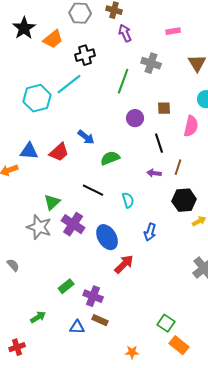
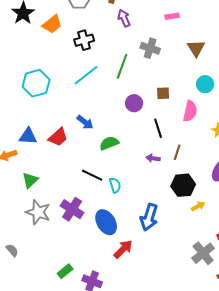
cyan line: (69, 84) -> (86, 75), moved
cyan semicircle: (128, 200) -> (115, 185), moved
green triangle: (52, 202) -> (30, 180), moved
blue arrow: (150, 232) -> (149, 217), size x1.5

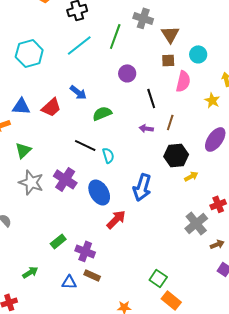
brown triangle: (196, 48) -> (170, 34), moved
brown square: (163, 93) -> (168, 60), moved

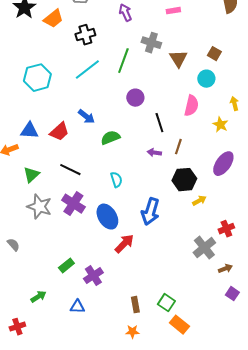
brown square: (168, 60) -> (214, 54), moved, turned 32
black line: (85, 145) -> (70, 170), moved
purple cross: (85, 251) -> (93, 276), turned 36
brown rectangle: (92, 275) -> (135, 305), moved, turned 56

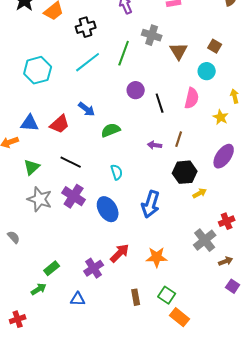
black line: (159, 123) -> (160, 103), moved
red arrow: (124, 244) -> (120, 253), moved
green rectangle: (66, 266) -> (52, 268), moved
orange star: (132, 332) -> (157, 257), moved, size x1.5

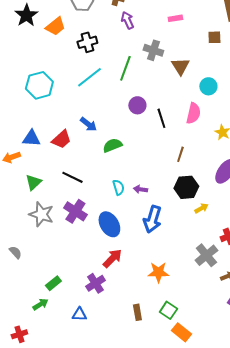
brown square: (215, 46) -> (214, 37), moved, turned -32
purple arrow: (155, 145) -> (140, 189), moved
red arrow: (120, 253) -> (112, 258), moved

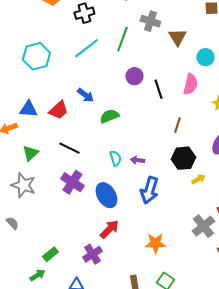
gray star: (41, 214) -> (23, 185), moved

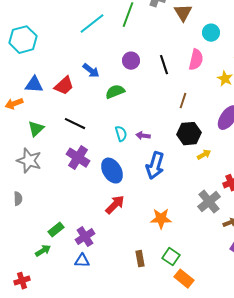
cyan hexagon: (36, 56) -> (23, 40), moved
purple circle: (134, 76) -> (131, 61), moved
gray semicircle: (12, 223) -> (18, 199), turned 40
purple cross: (92, 254) -> (85, 237), moved

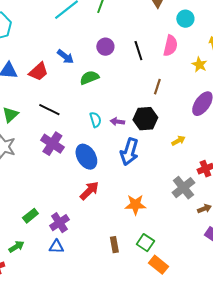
black hexagon: (189, 134) -> (145, 119), moved
green arrow: (43, 251) -> (16, 247), moved

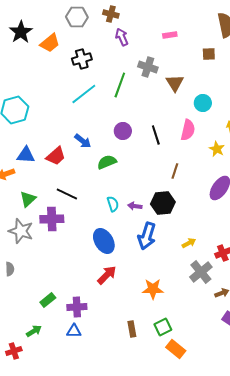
yellow arrow: (178, 141) -> (189, 243), moved
purple cross: (52, 144) -> (52, 219), moved, turned -35
purple cross: (59, 223) -> (77, 307), turned 30
green square: (145, 243) -> (163, 327), turned 30

